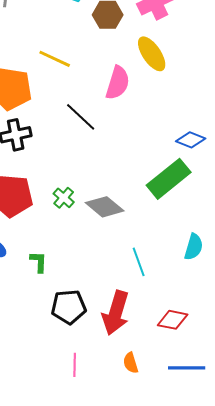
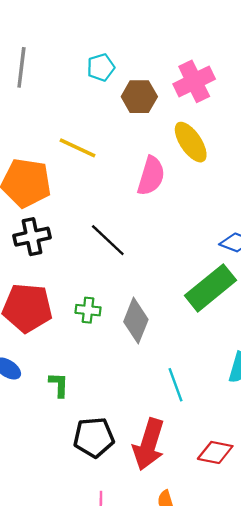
black line: (81, 117) -> (108, 240), moved
green cross: (64, 198) -> (88, 310), turned -35
gray diamond: (105, 207) -> (136, 321), turned 72

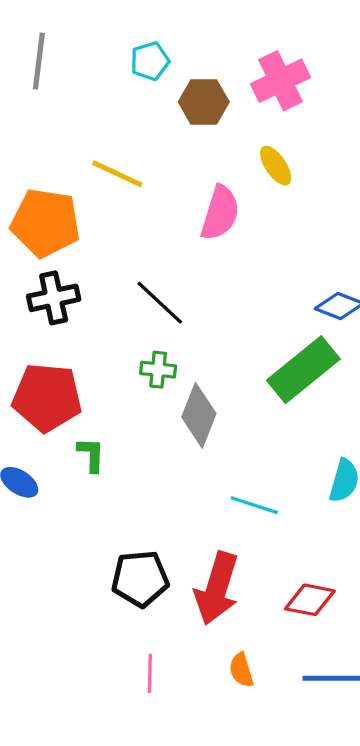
yellow ellipse: (191, 142) -> (276, 166), size x0.7
green cross: (88, 310) -> (158, 370), moved
green L-shape: (59, 385) -> (91, 455), moved
cyan line: (176, 385) -> (254, 505), turned -52

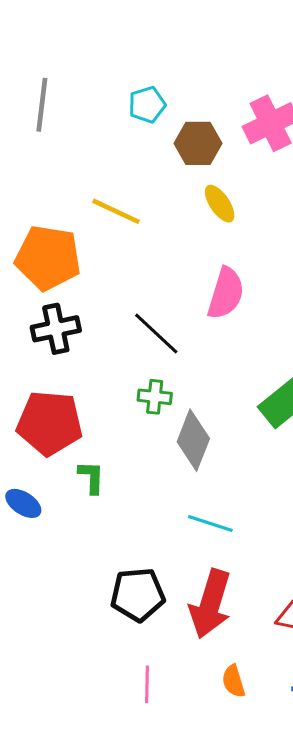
yellow ellipse: (276, 166) -> (220, 204), moved
pink semicircle: (220, 213) -> (226, 293), moved
cyan line: (254, 505) -> (210, 524), moved

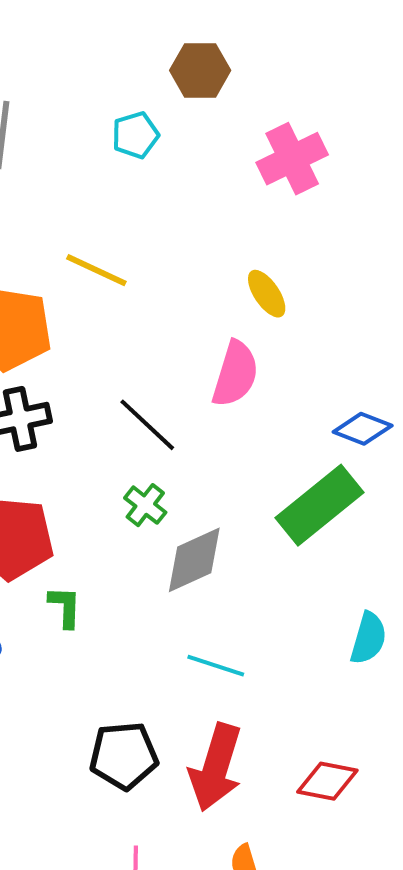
brown hexagon: (198, 143) -> (200, 70), moved
yellow ellipse: (220, 204) -> (267, 294), moved
green cross: (155, 397) -> (145, 505), turned 32
gray diamond: (193, 440) -> (194, 560), turned 44

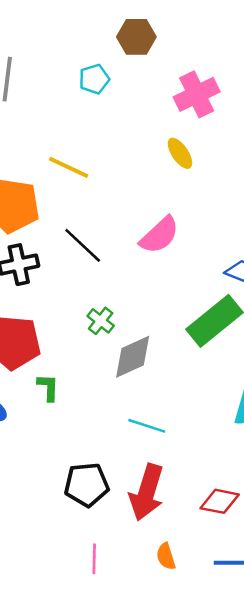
yellow ellipse: (267, 294) -> (180, 153), moved
pink semicircle: (235, 374) -> (159, 235), turned 30
black line: (147, 425) -> (83, 245), moved

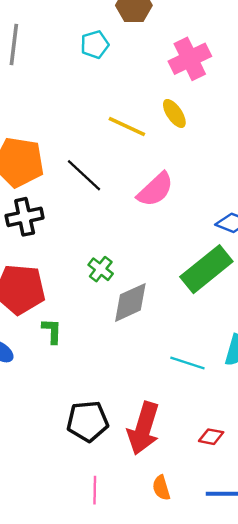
yellow line: (69, 167) -> (127, 127), moved
black line: (83, 245) -> (84, 175), moved
cyan line: (147, 426) -> (187, 363), moved
red diamond: (220, 501) -> (211, 437), size x0.7

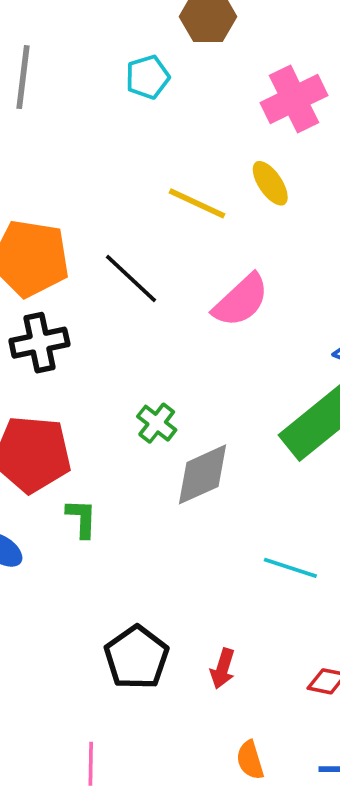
black pentagon: (88, 421) -> (137, 658), turned -30
red arrow: (143, 428) -> (223, 669), size x0.5
pink line: (95, 490) -> (91, 764), moved

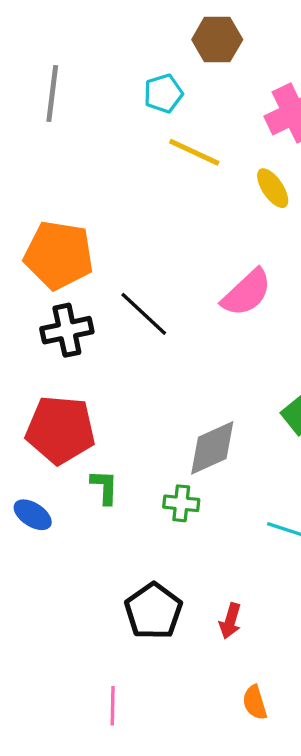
yellow line: (197, 203) -> (194, 152), moved
black line: (131, 278) -> (144, 314), moved
green cross: (157, 423) -> (181, 503), moved, turned -32

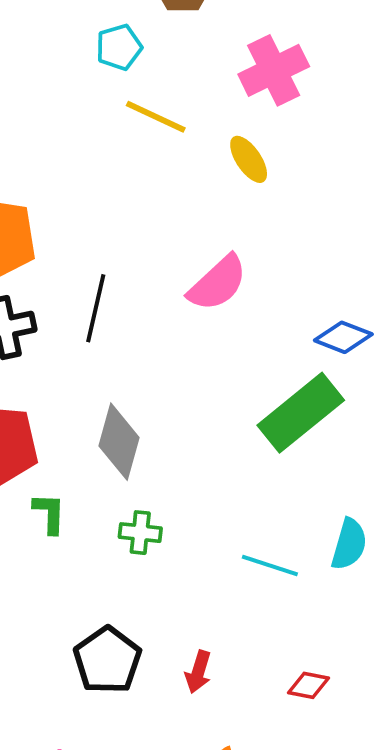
black line: (144, 314) -> (96, 308), turned 60
gray diamond: (212, 448) -> (119, 442), moved, turned -50

